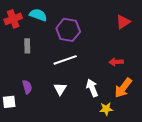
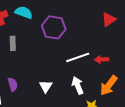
white line: (65, 60) -> (78, 57), moved

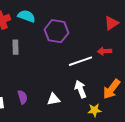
red arrow: (102, 59) -> (104, 51), moved
purple semicircle: (13, 84) -> (22, 97), moved
white triangle: (46, 86) -> (54, 99), moved, turned 48

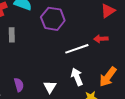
white triangle: (54, 99) -> (50, 87), turned -48

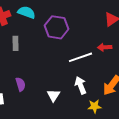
purple semicircle: (19, 85) -> (21, 84), moved

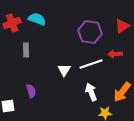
purple hexagon: (57, 27) -> (90, 32), moved
white triangle: (54, 95) -> (64, 70), moved

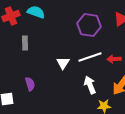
red arrow: (115, 54) -> (114, 59), moved

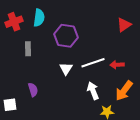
cyan semicircle: (36, 12) -> (39, 18), turned 78
purple hexagon: (89, 25) -> (66, 36), moved

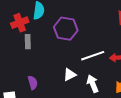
red cross: (14, 22) -> (20, 23), moved
white triangle: (66, 69) -> (70, 75), moved, turned 32

